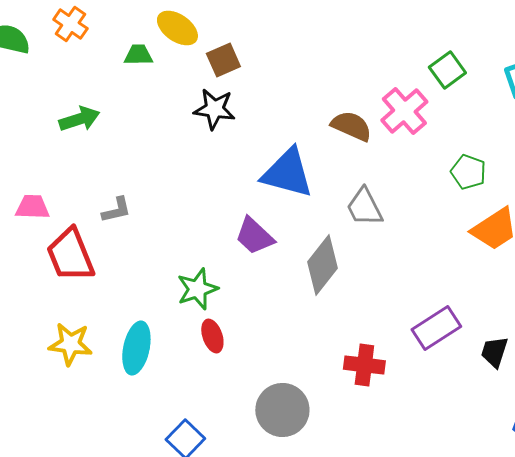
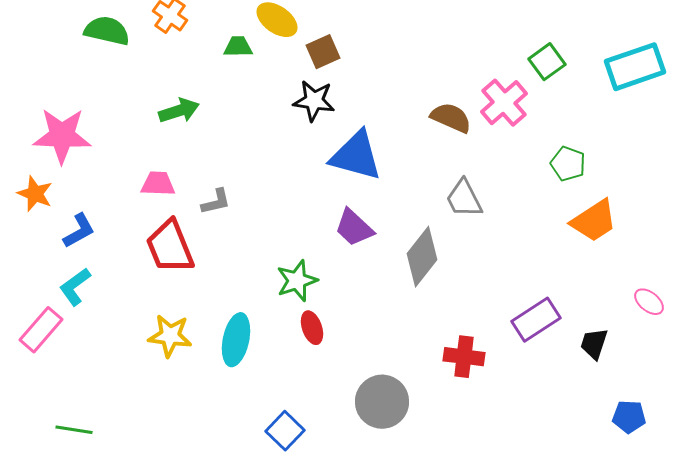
blue triangle: (287, 173) -> (356, 156), moved
pink trapezoid: (32, 207) -> (158, 184), moved

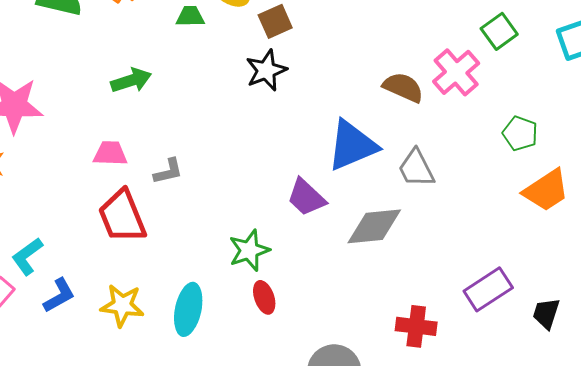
black star: (314, 101) -> (266, 70), turned -30
blue triangle: (356, 156) -> (352, 145), moved, turned -38
blue L-shape: (79, 231) -> (59, 295), moved
gray diamond: (422, 257) -> (374, 226), turned 46

